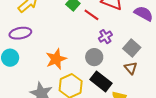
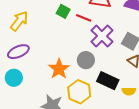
purple cross: (105, 37) -> (102, 36), size x1.6
gray circle: (94, 57) -> (86, 60), moved

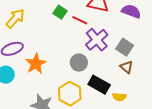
orange star: (59, 69) -> (36, 64), moved

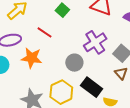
red line: (80, 20) -> (44, 32), moved
orange star: (36, 64) -> (32, 58), turned 30

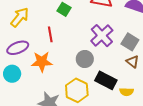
red line: (44, 32) -> (50, 34), turned 56

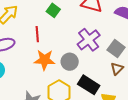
orange star: (42, 62) -> (44, 60), moved
brown triangle: (133, 62) -> (117, 69), turned 32

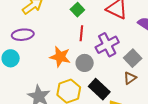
red line: (37, 34) -> (81, 33), moved

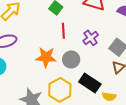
purple cross: (107, 45) -> (91, 38), size x0.7

